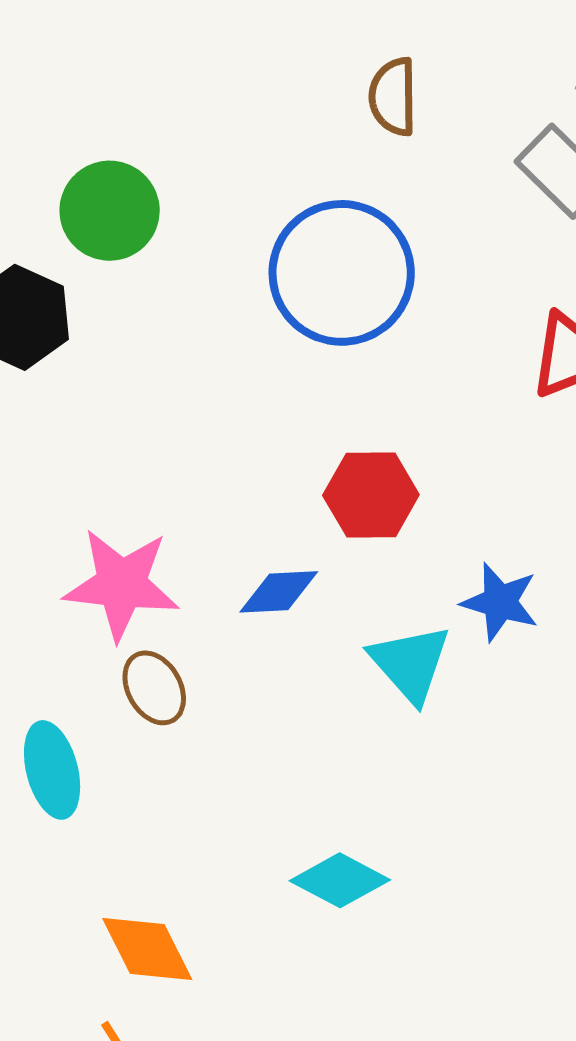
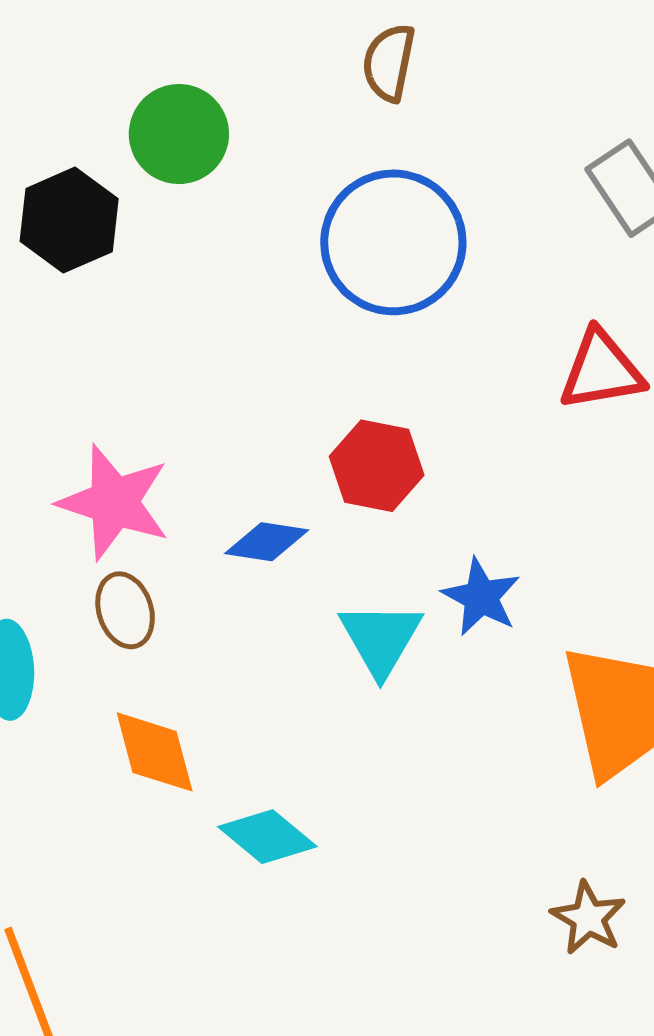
brown semicircle: (393, 97) -> (389, 63), moved
orange diamond: (147, 949) -> (155, 752), moved

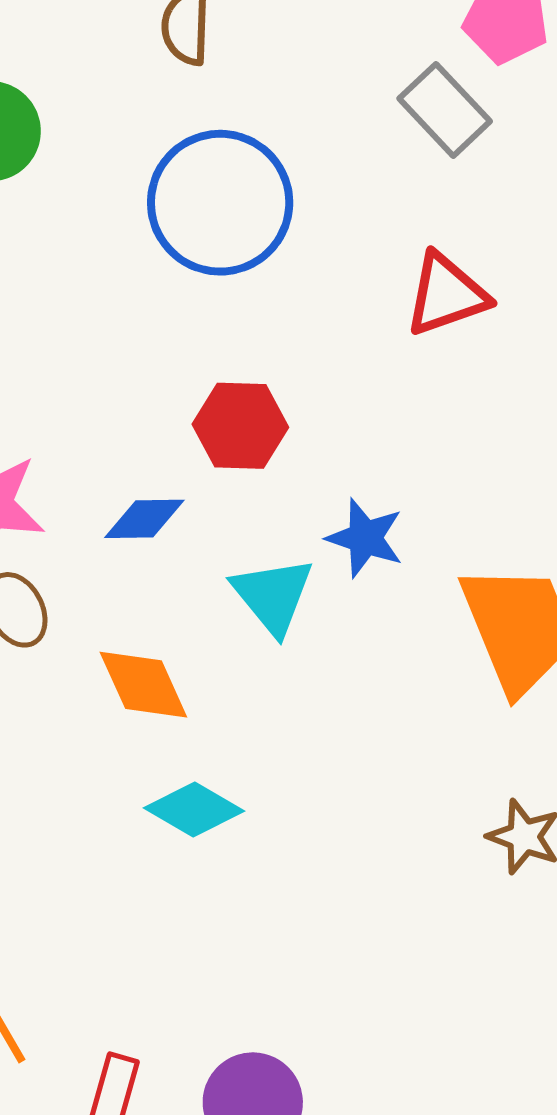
orange diamond: (155, 752) -> (143, 685), moved

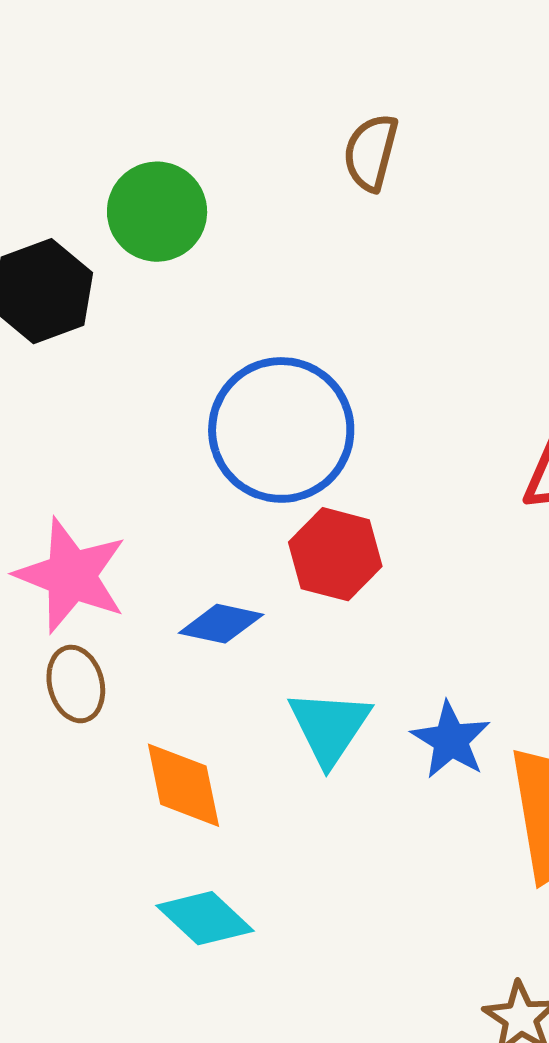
blue circle: (220, 203) -> (281, 430), moved
blue star: (365, 538) -> (451, 740), moved

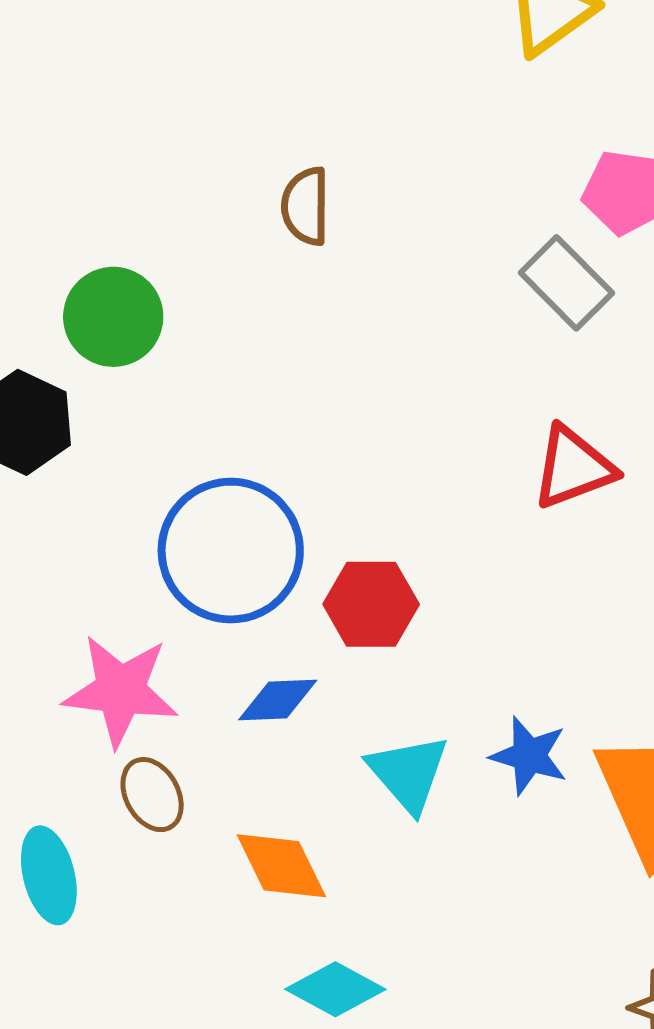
blue circle: (281, 430) -> (231, 551), moved

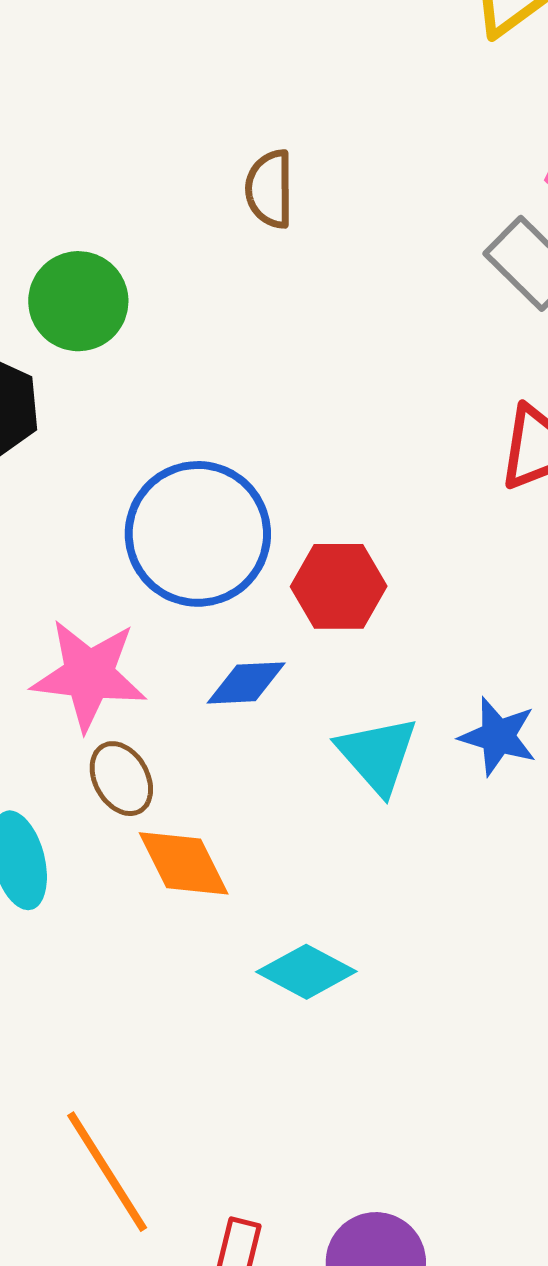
orange diamond: (281, 866) -> (184, 863), moved

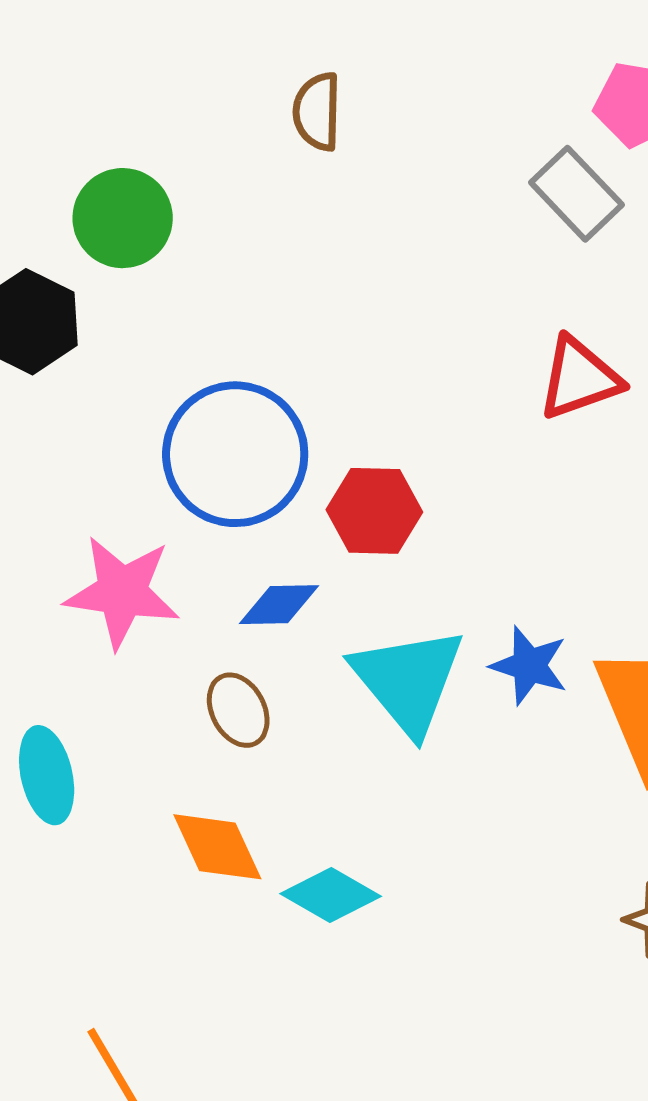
cyan triangle: (377, 755) -> (408, 680), size x1.4
brown ellipse: (121, 779) -> (238, 710), moved
orange diamond: (184, 863) -> (217, 847), moved

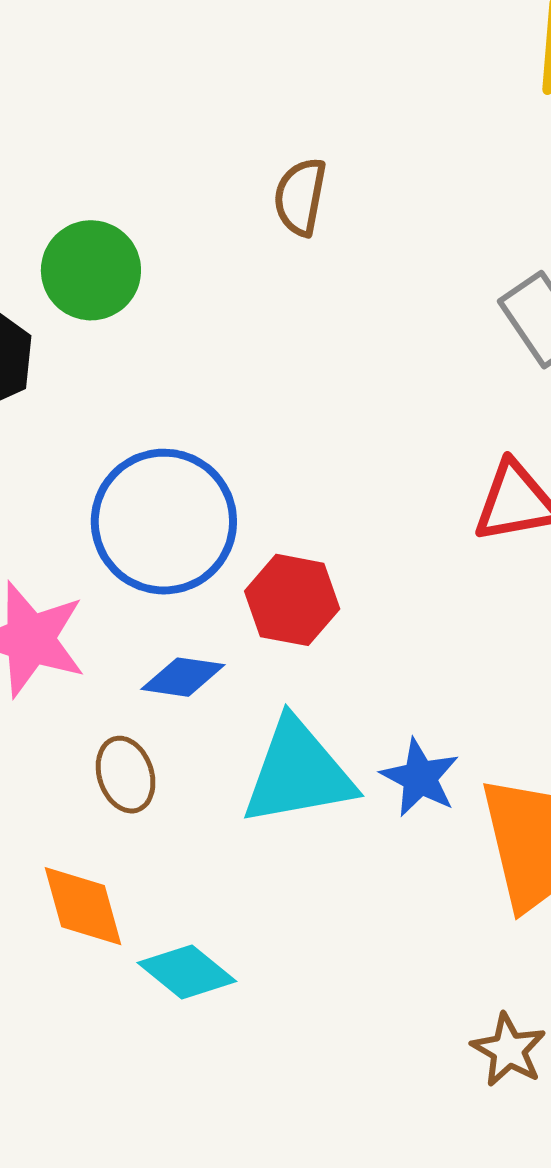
cyan triangle: (408, 680) -> (298, 773), turned 50

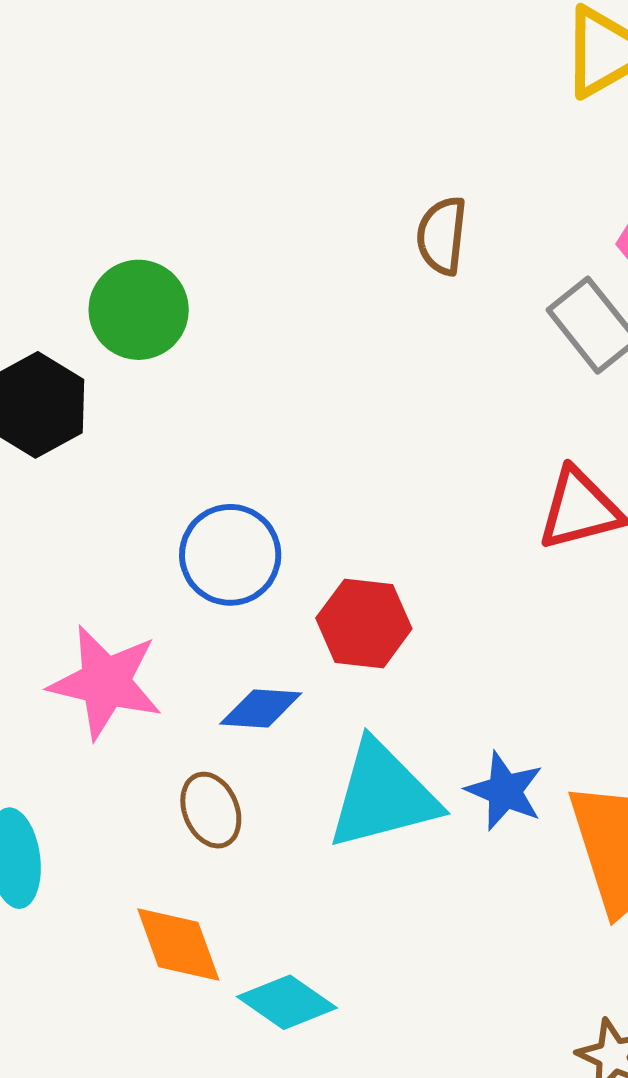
brown semicircle: (300, 197) -> (442, 236), moved
blue circle: (164, 522) -> (230, 555), size x0.7

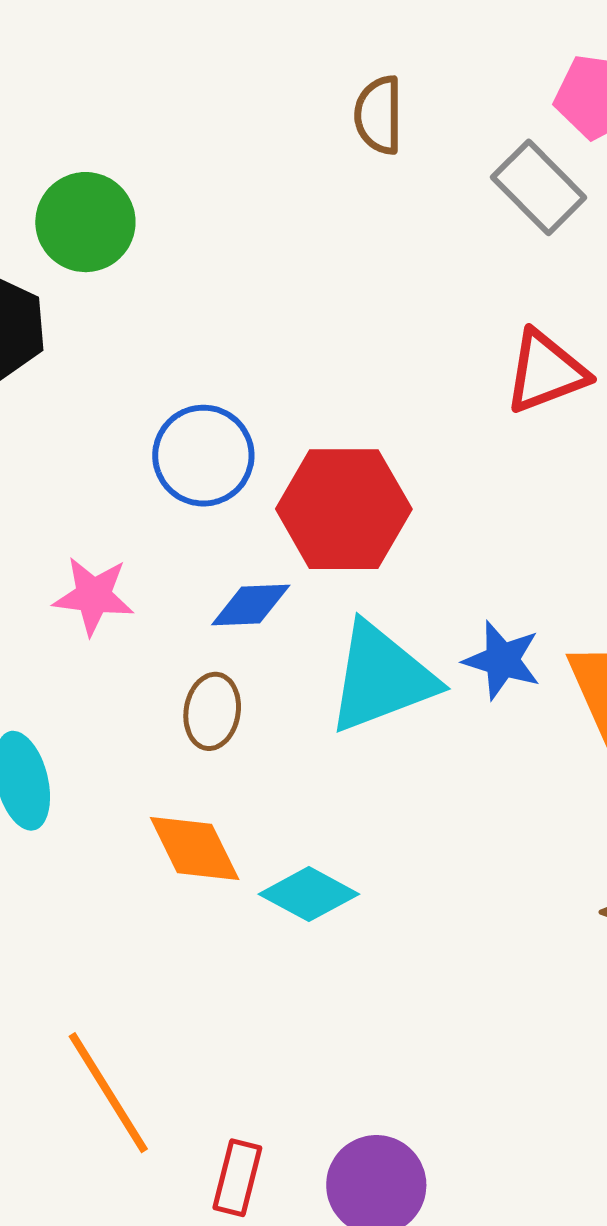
red hexagon: (364, 623) -> (344, 509), size x1.4
pink star: (106, 682) -> (93, 596), size x0.7
brown ellipse: (211, 810) -> (212, 711), turned 38

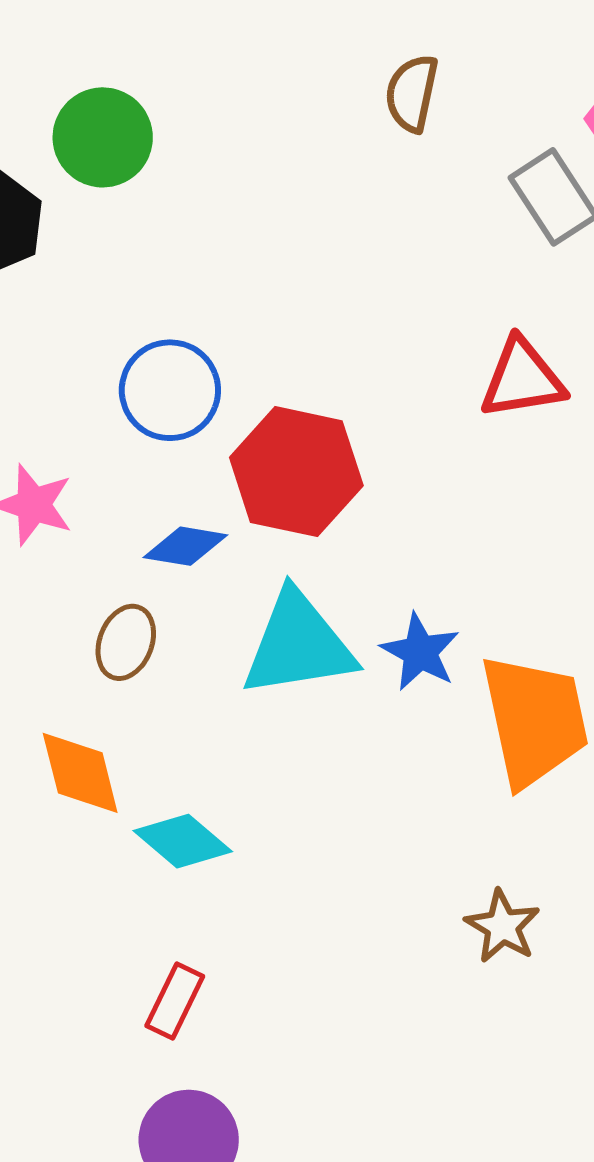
red rectangle: (237, 1178) -> (175, 1001), moved

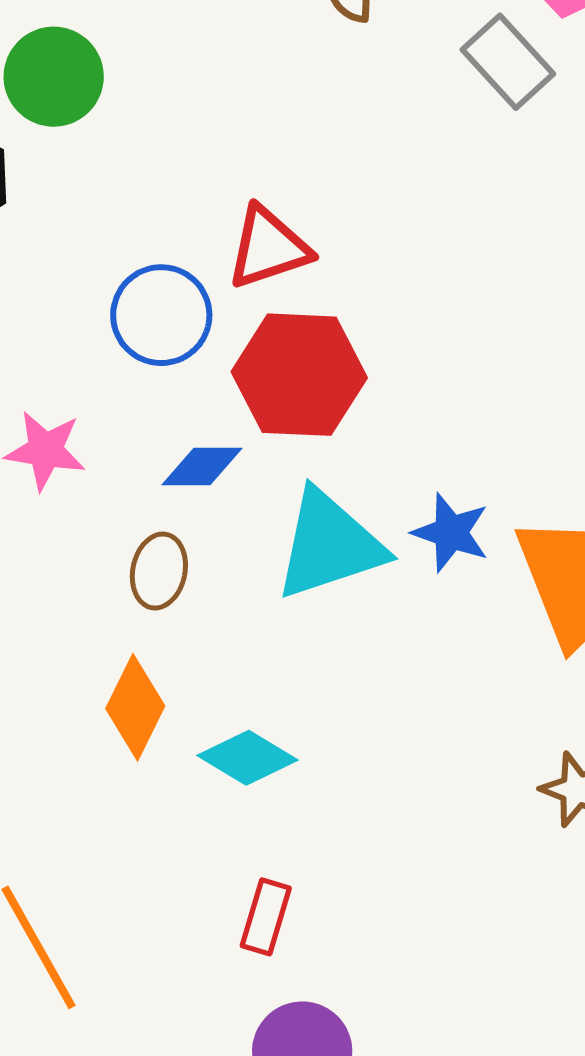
red triangle: (522, 379) -> (268, 248), moved
orange diamond: (80, 773) -> (135, 707), turned 50

